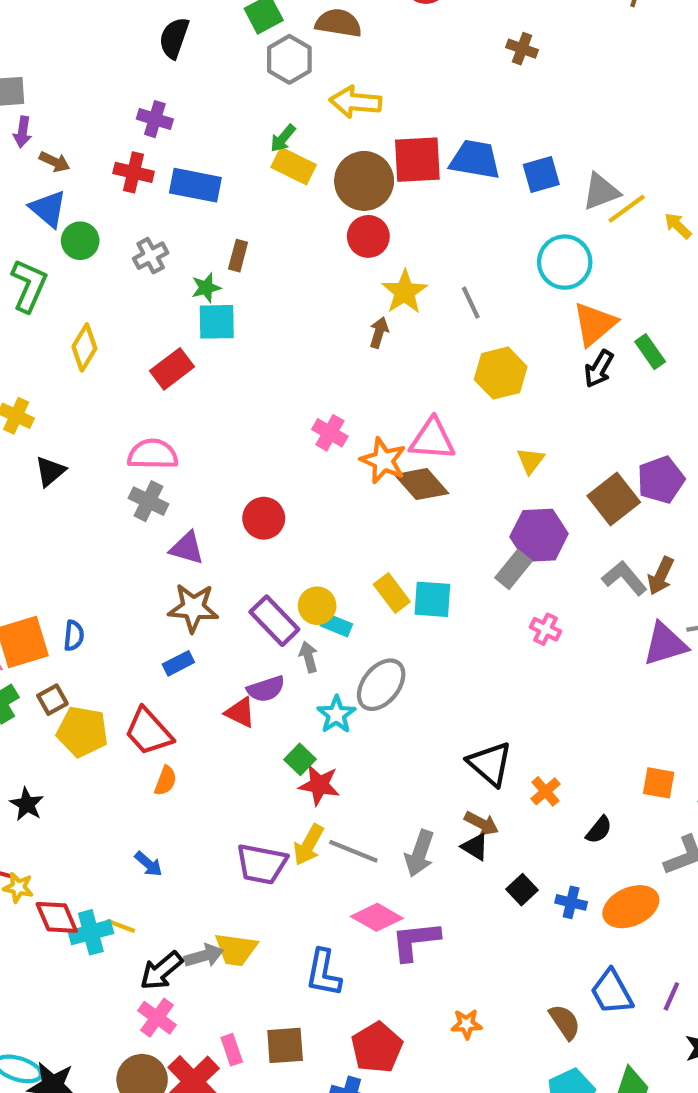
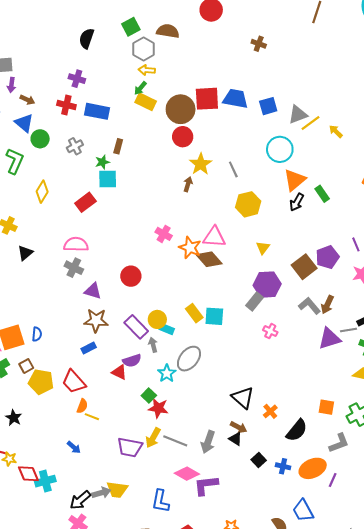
yellow arrow: (356, 102) -> (147, 70), moved, size x0.7
black semicircle: (599, 830) -> (297, 430), size x1.6
yellow line: (121, 926) -> (92, 417), moved
purple line: (671, 996) -> (333, 480), moved

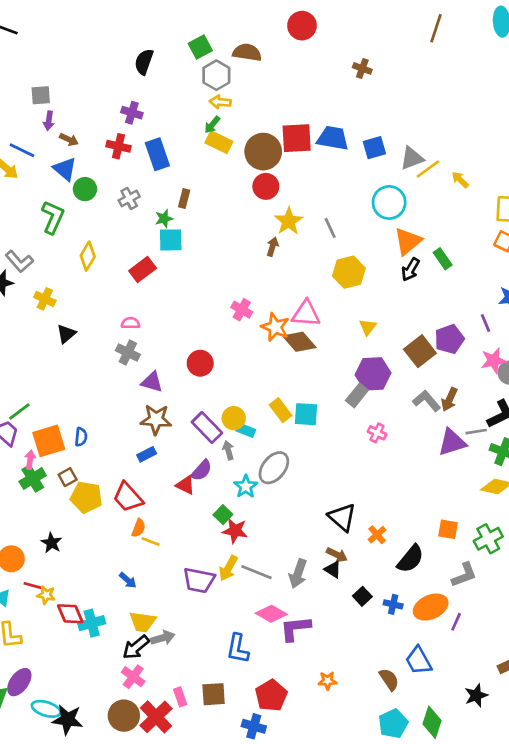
blue rectangle: (97, 111) -> (157, 154), turned 60
pink semicircle: (76, 244) -> (131, 323), size x0.6
purple semicircle: (132, 361) -> (202, 470), turned -30
yellow trapezoid: (117, 490) -> (143, 622), moved

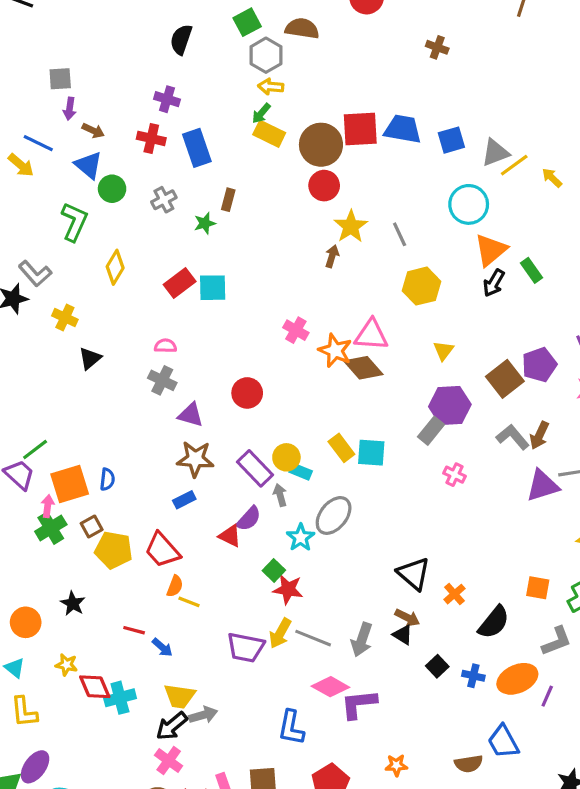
cyan square: (171, 240) -> (213, 288), moved
red line: (33, 586) -> (134, 630), moved
brown semicircle: (389, 679) -> (469, 764), turned 115

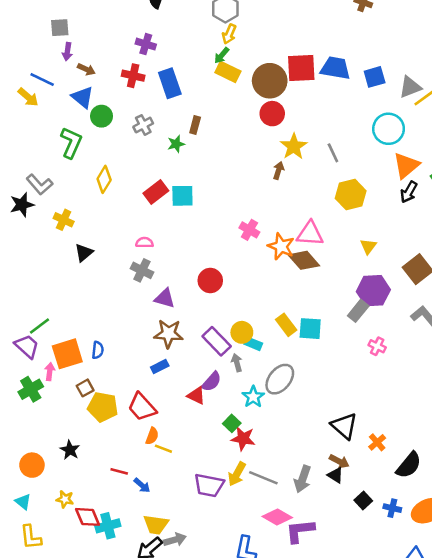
yellow arrow: (271, 87) -> (229, 34), turned -72
green cross: (51, 528) -> (31, 389), moved

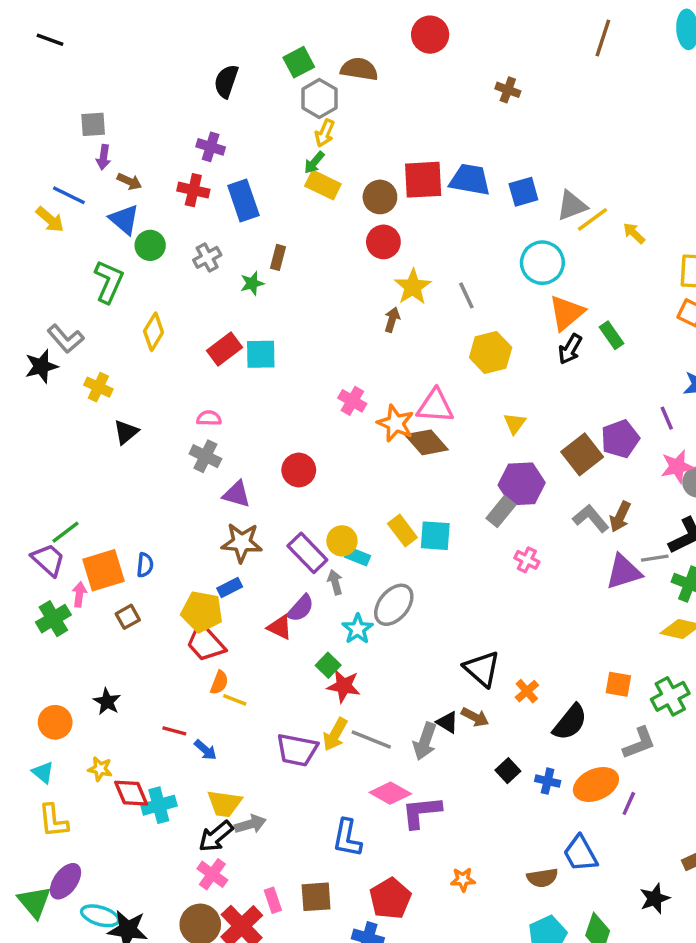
brown circle: (270, 81) -> (380, 197), size x0.7
yellow pentagon: (103, 407) -> (202, 612), moved
black triangle: (335, 475) -> (447, 722), moved

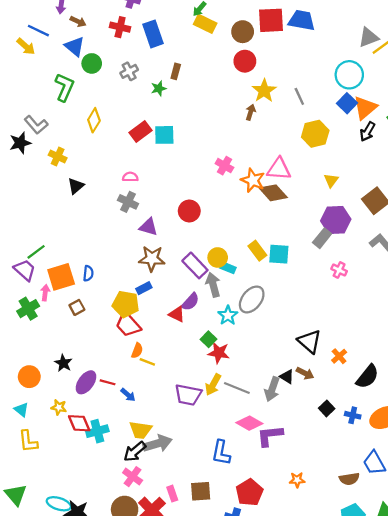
blue square: (523, 192) -> (347, 103), moved, turned -30
gray arrow: (335, 582) -> (213, 285), size x1.5
gray arrow: (250, 824) -> (157, 444), size x1.4
purple ellipse: (65, 881) -> (86, 382), moved

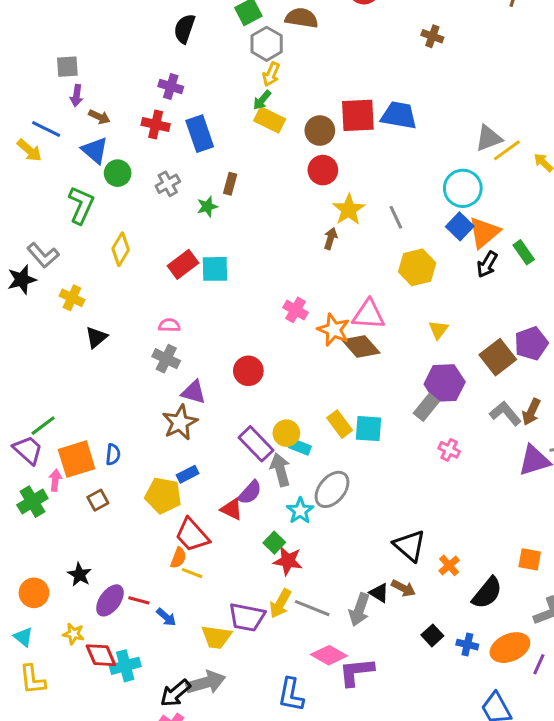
brown star: (152, 259) -> (180, 423), moved, turned -30
red trapezoid: (128, 324) -> (192, 535), moved
yellow trapezoid: (140, 430) -> (216, 637), moved

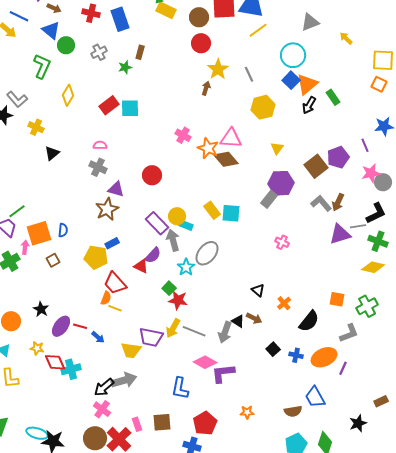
yellow line: (507, 150) -> (258, 30), moved
pink cross: (449, 450) -> (282, 242), moved
black triangle: (410, 546) -> (258, 290), size x0.6

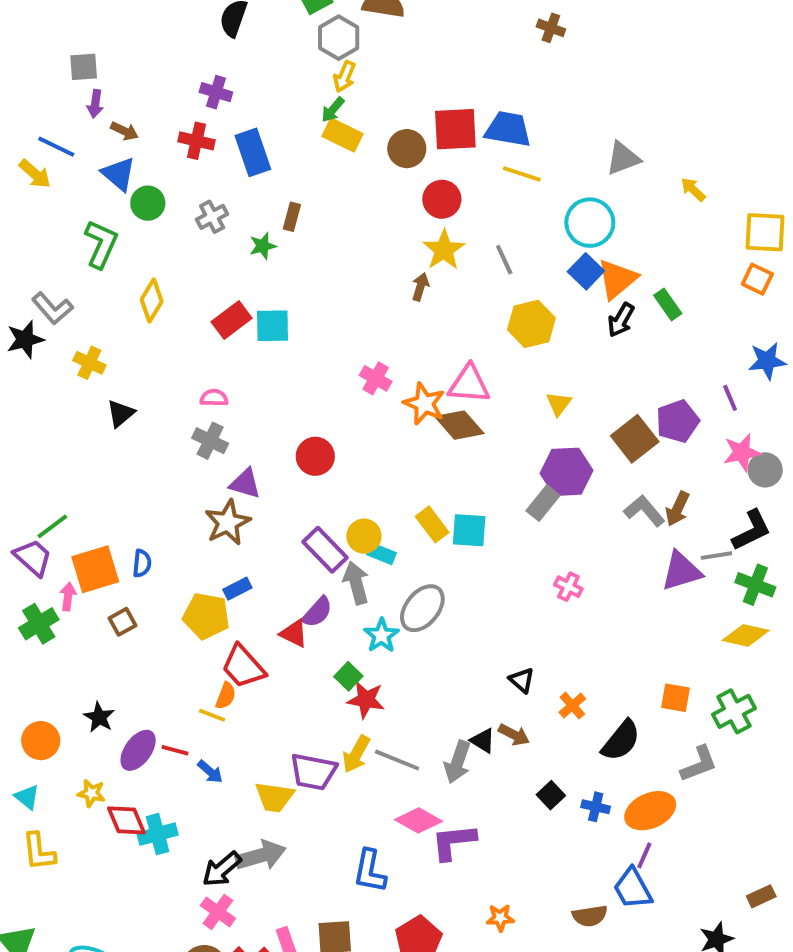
yellow line: (258, 30) -> (522, 174), turned 54
red circle: (201, 43) -> (442, 199), moved
yellow line: (115, 308) -> (212, 715), moved
purple line: (343, 368) -> (644, 855), moved

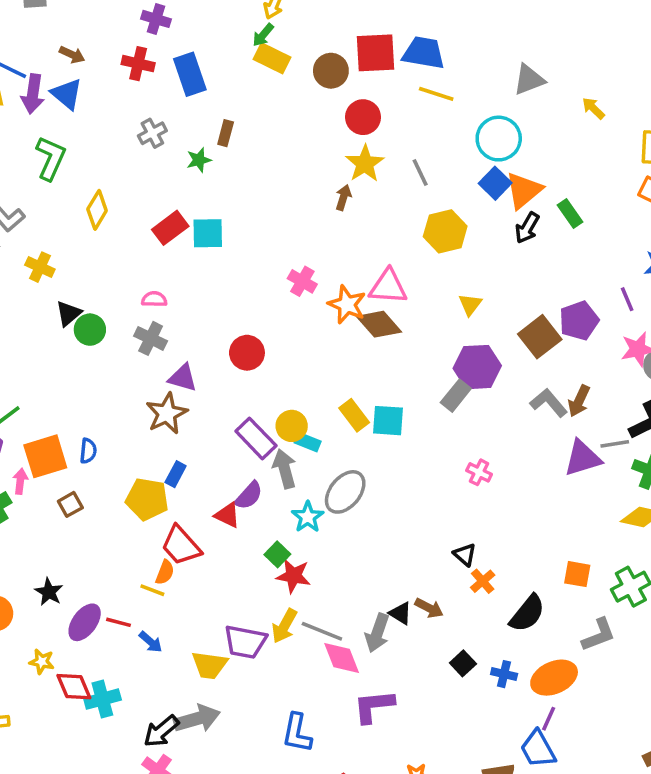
purple arrow: (95, 104) -> (33, 94), moved, size x1.5
green circle: (148, 203) -> (90, 330), moved
blue rectangle: (237, 589) -> (176, 474), turned -35
black triangle: (522, 680) -> (465, 554), moved
pink diamond: (418, 820) -> (342, 658), moved, turned 39

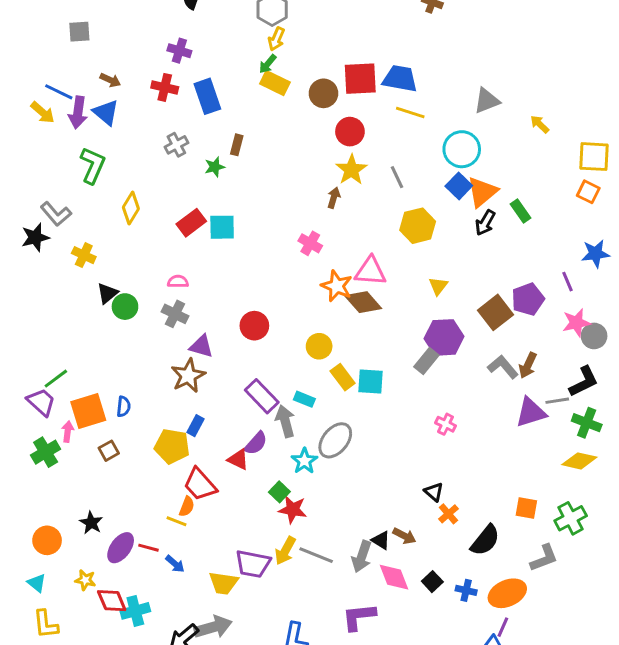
pink cross: (302, 281) -> (310, 243), moved
yellow circle: (292, 426) -> (319, 346), moved
pink diamond: (342, 658) -> (394, 577), moved

